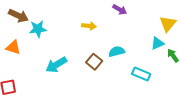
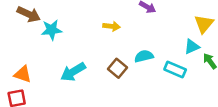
orange triangle: (13, 47) -> (23, 74), moved
cyan rectangle: (141, 74) -> (175, 69), moved

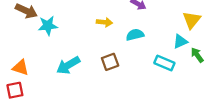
cyan semicircle: (144, 56) -> (135, 35), moved
brown square: (117, 68) -> (110, 62), turned 30

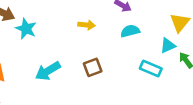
cyan star: (48, 26) -> (26, 29), turned 30
cyan semicircle: (135, 35) -> (130, 31), moved

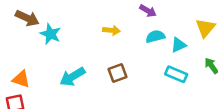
cyan triangle: (168, 46) -> (179, 45), moved

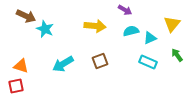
yellow arrow: (111, 30) -> (95, 26), size x1.5

